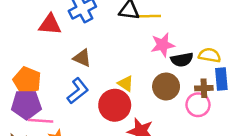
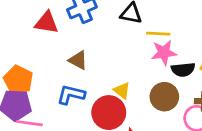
yellow line: (149, 16) -> (158, 34), moved
blue L-shape: (78, 91) -> (71, 95), turned -132

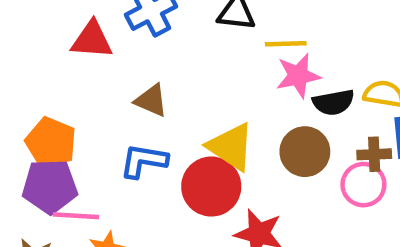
yellow triangle: (122, 91) -> (231, 147), size x1.6

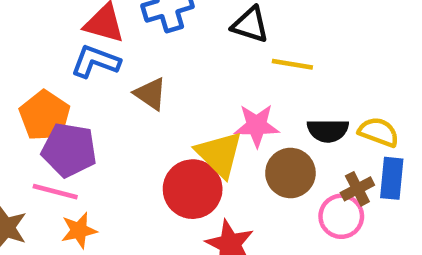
pink star: (298, 76) -> (257, 126), moved
brown cross: (374, 154) -> (357, 189), turned -36
blue L-shape: (144, 161) -> (96, 61), moved
purple pentagon: (50, 186) -> (69, 150), moved

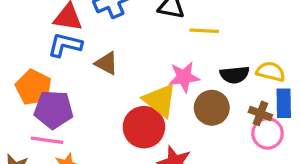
brown cross: (357, 189) -> (260, 113), turned -35
pink circle: (341, 216) -> (268, 133), moved

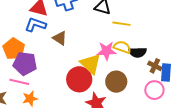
yellow semicircle: (271, 72) -> (122, 47), moved
brown circle: (212, 108) -> (116, 82), moved
brown cross: (260, 113) -> (155, 66), moved

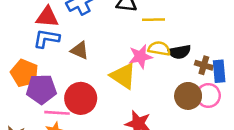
red circle: (79, 79) -> (81, 98), moved
pink line: (19, 82) -> (57, 113), moved
brown circle: (116, 82) -> (188, 96), moved

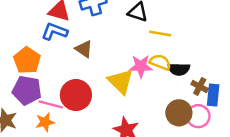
purple pentagon: (41, 89) -> (27, 90), moved

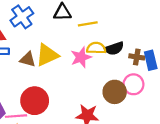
yellow triangle: (121, 82) -> (47, 55), moved, turned -50
brown circle: (179, 113) -> (115, 92), moved
pink circle: (198, 116) -> (133, 84), moved

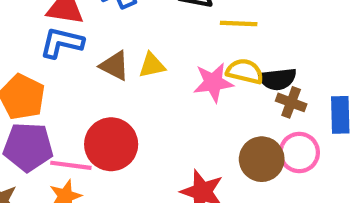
yellow triangle: (47, 55) -> (152, 65), size x0.6
brown cross: (137, 57) -> (291, 102), moved

